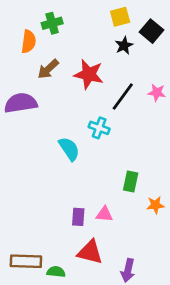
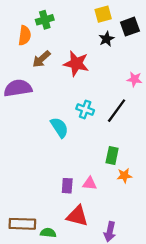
black square: (151, 31) -> (130, 27), turned 30
black line: (123, 96) -> (117, 111), moved
orange star: (155, 205) -> (124, 176), moved

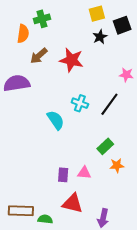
green rectangle: (112, 155) -> (105, 146), turned 35

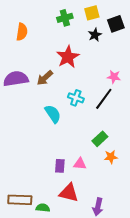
green cross: (42, 19) -> (65, 18), moved
brown arrow: (39, 56) -> (45, 78), moved
red star: (71, 60) -> (68, 57), turned 30
pink star: (126, 75) -> (114, 77), moved

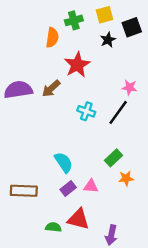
orange semicircle: (22, 32) -> (52, 37), moved
cyan semicircle: (53, 114) -> (64, 162), moved
purple rectangle: (60, 166) -> (68, 189), turned 48
brown rectangle: (20, 200) -> (24, 191), moved
green semicircle: (43, 208) -> (53, 227), moved

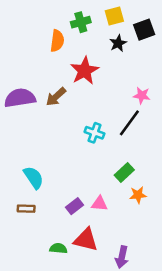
cyan cross: (86, 111) -> (94, 133), moved
cyan semicircle: (64, 162) -> (34, 178), moved
brown rectangle: (24, 191) -> (26, 209), size x0.6

